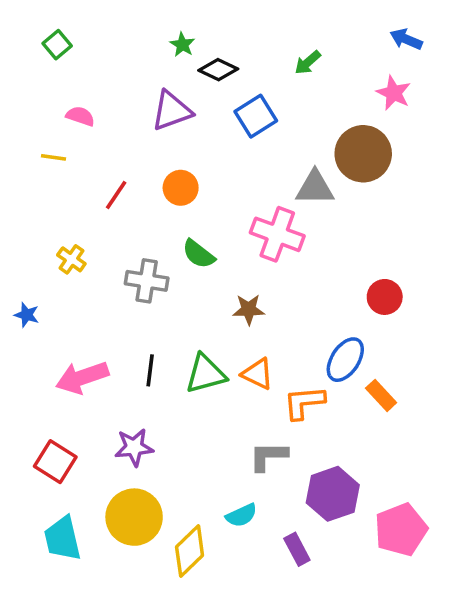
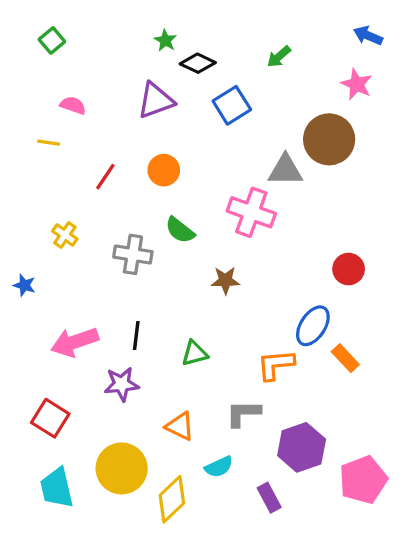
green triangle: (206, 374) -> (195, 353), moved, size x0.7
orange triangle: (258, 374) -> (180, 426), moved
purple star: (134, 447) -> (122, 384), moved

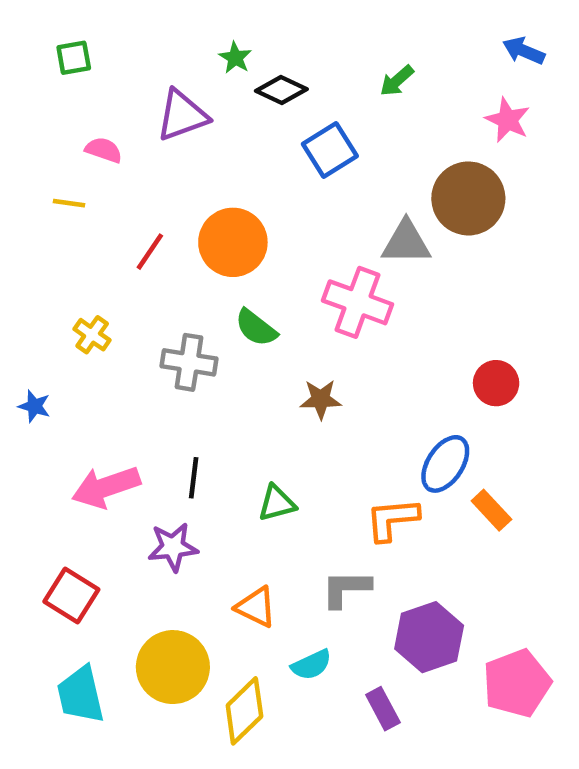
green square: (52, 40) -> (74, 58), turned 30
purple triangle: (156, 100) -> (182, 115), moved
orange circle: (164, 170) -> (233, 242), size x1.5

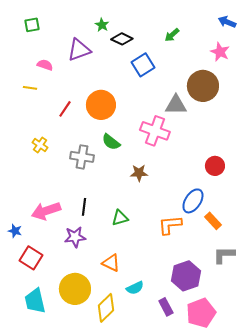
blue star: (34, 406) -> (15, 231), moved
gray L-shape: (346, 589) -> (224, 255), moved
pink pentagon: (517, 683) -> (201, 313), moved

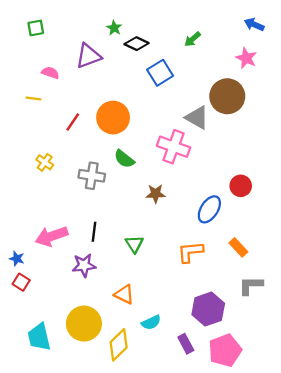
gray triangle: (176, 105) -> (197, 118), turned 30
blue ellipse: (193, 201) -> (209, 209), moved
green triangle: (120, 218) -> (134, 244), turned -48
red square: (31, 258) -> (21, 282), moved, size x0.7

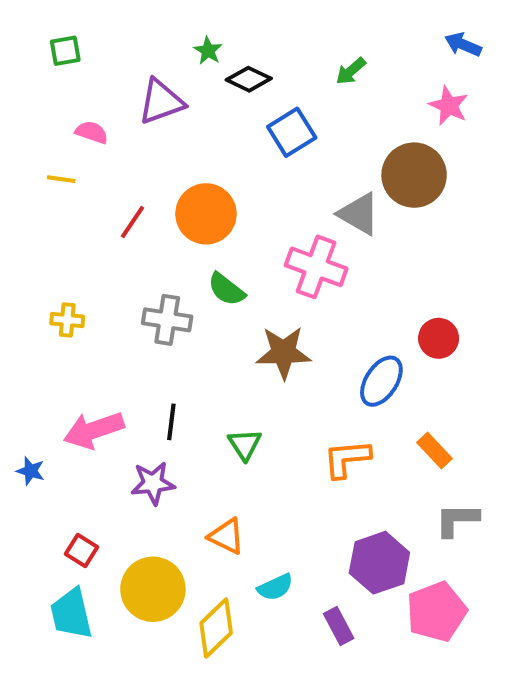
yellow cross: (45, 162) -> (67, 320), moved, turned -30
brown star: (156, 194) -> (284, 353), size x1.5
red square: (21, 282) -> (82, 550), moved
pink pentagon: (225, 350) -> (437, 612), moved

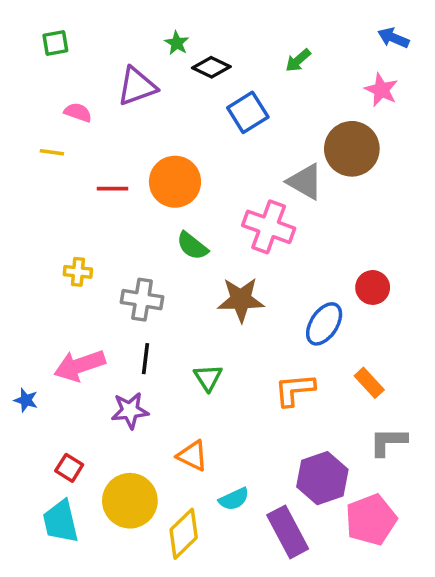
red line: (133, 222) -> (113, 189), turned 56
yellow cross: (67, 320) -> (78, 272), moved
gray cross: (167, 320) -> (142, 300), moved
purple rectangle: (339, 626) -> (288, 532), size x1.6

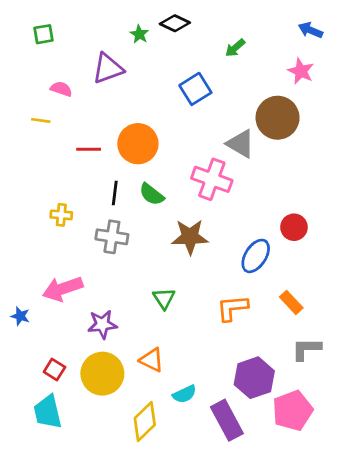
black diamond: (211, 67) -> (175, 23), moved
black line: (146, 359) -> (115, 193), moved
yellow circle: (130, 501) -> (102, 374), moved

